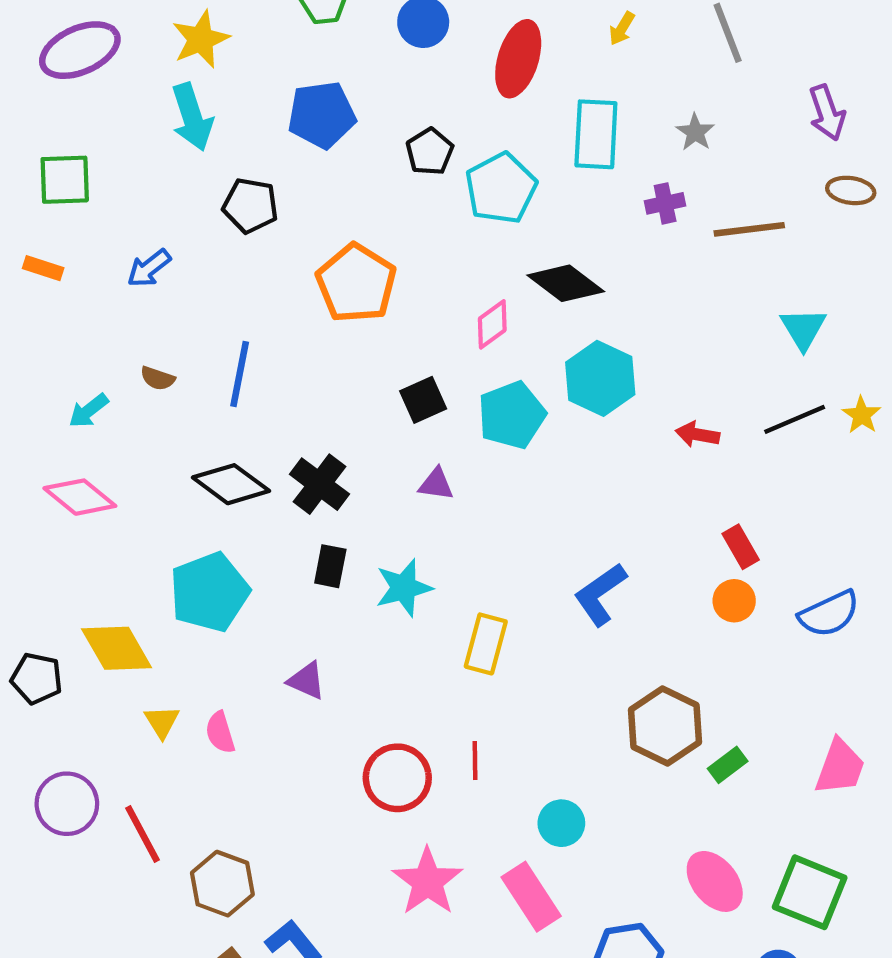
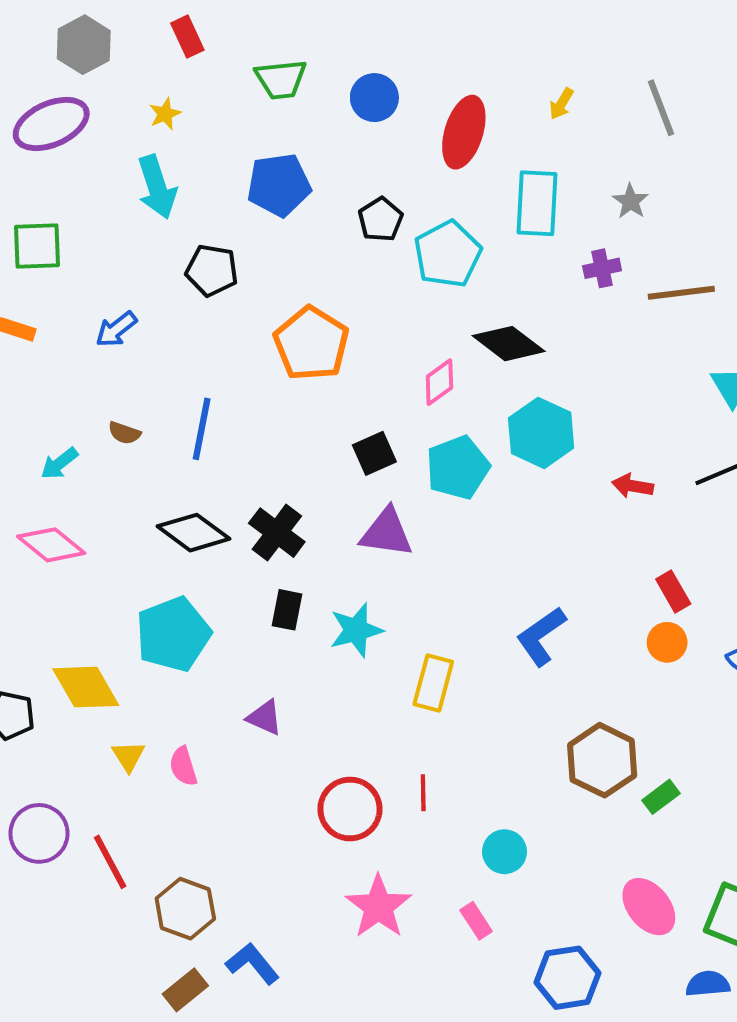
yellow star: (201, 39) -> (165, 114), size x0.6
purple triangle: (436, 484) -> (387, 533), size x1.6
pink rectangle: (531, 897) -> (476, 921), size x0.6

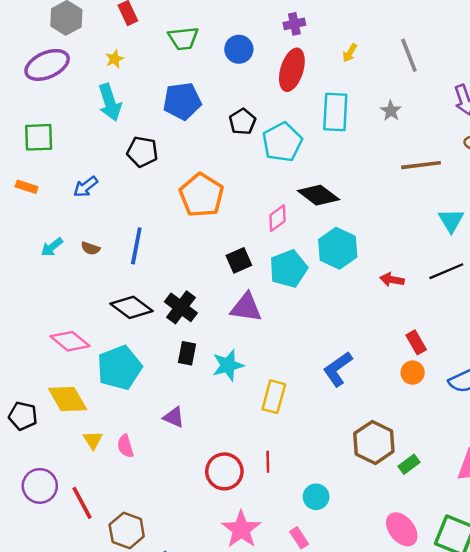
purple cross: (602, 268) -> (294, 24), moved
cyan arrow: (59, 463) -> (52, 247), moved
pink diamond: (51, 545) -> (70, 341), moved

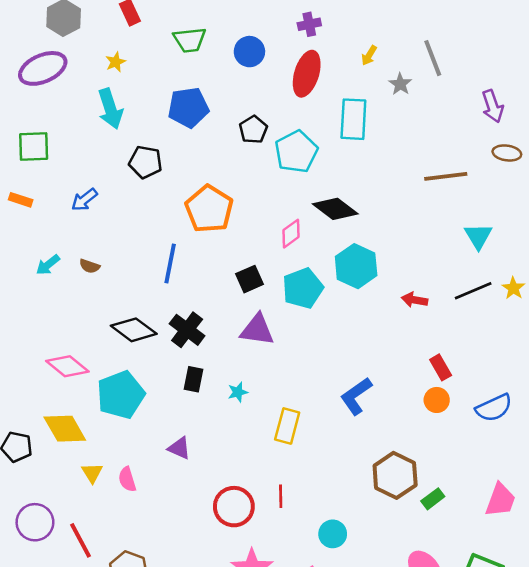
gray star: (391, 111) -> (400, 84), moved
blue line: (136, 246) -> (170, 263), moved
cyan star: (228, 365) -> (238, 392), size x0.6

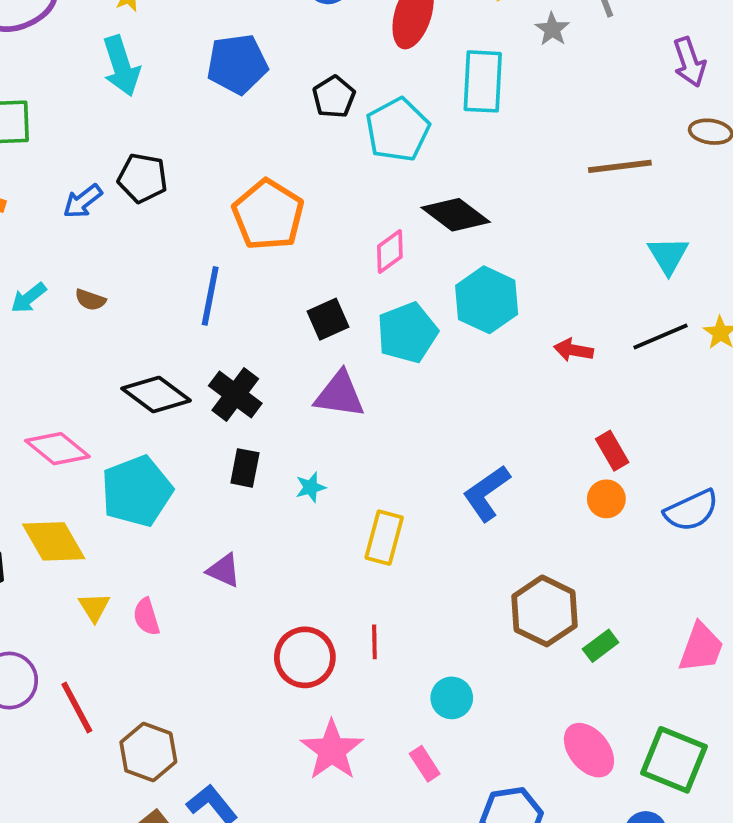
black pentagon: (145, 162) -> (143, 178), moved

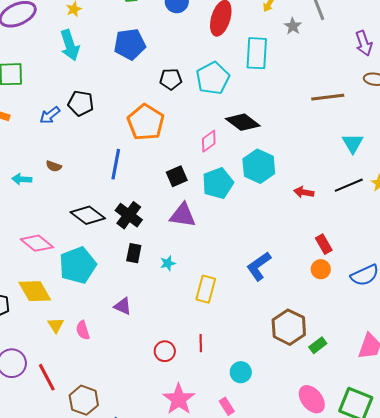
black pentagon: (334, 97) -> (171, 79), moved, turned 30
cyan arrow: (29, 298) -> (22, 179), moved, turned 42
red circle: (305, 657) -> (165, 351), size x0.7

